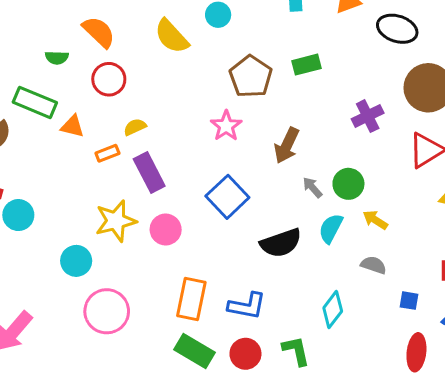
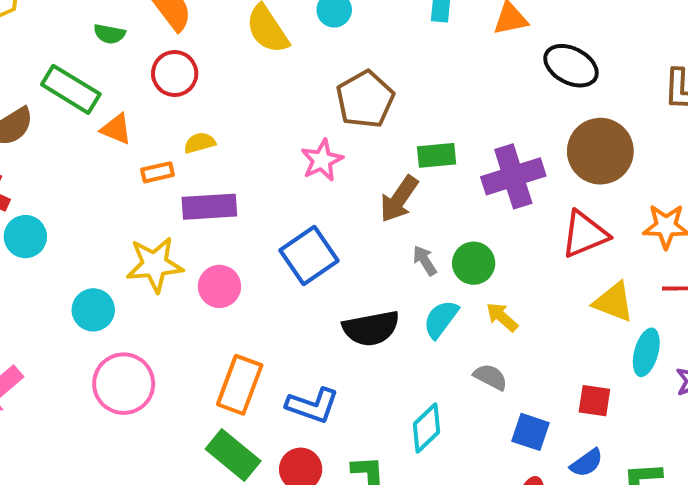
green rectangle: (307, 65) -> (437, 155), moved
purple cross: (368, 116) -> (513, 176), size x1.4
purple rectangle: (149, 172) -> (209, 207), turned -75
blue square: (409, 301) -> (530, 432), size x1.4

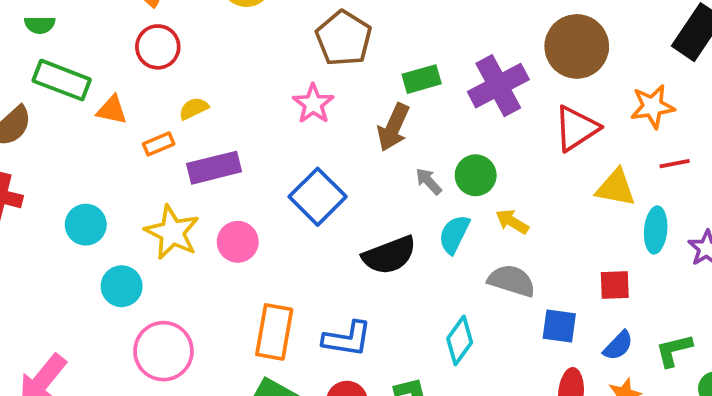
green semicircle: (109, 34) -> (40, 25), moved
cyan circle: (25, 237) -> (86, 225), moved
yellow star: (155, 265) -> (172, 232), turned -30
gray semicircle: (490, 377) -> (512, 281), size x1.4

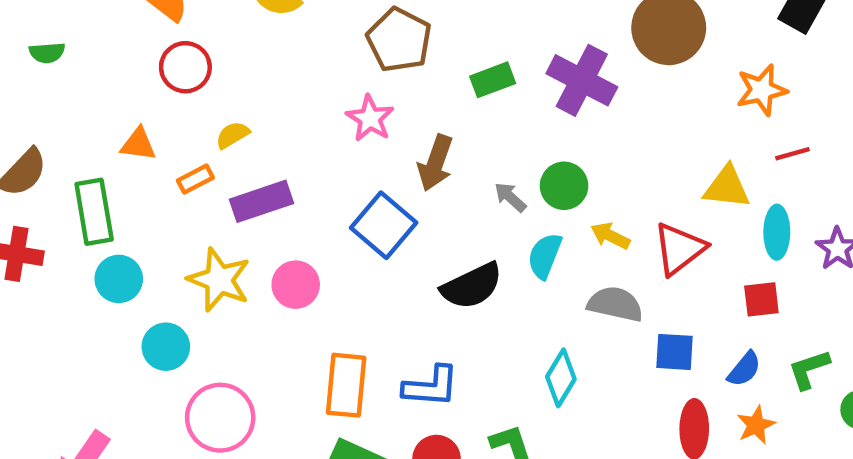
green rectangle: (62, 80) -> (94, 212), moved, turned 64
purple cross: (498, 86) -> (582, 80), turned -30
brown arrow: (393, 127) -> (435, 163), moved
red triangle: (576, 128) -> (679, 249), moved
red square: (615, 285) -> (761, 299), moved

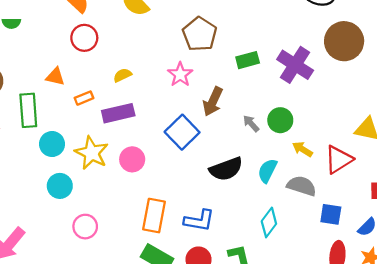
yellow semicircle: (232, 135) -> (122, 75), moved
cyan semicircle: (545, 256) -> (267, 171), moved
cyan circle: (119, 279) -> (52, 144), moved
pink circle: (220, 418) -> (85, 227), size x0.7

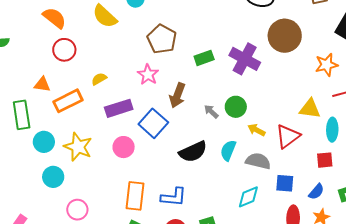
orange rectangle: (84, 98) -> (68, 101), size x1.8
purple rectangle: (118, 113) -> (119, 108), moved
pink circle: (132, 159) -> (124, 147), moved
cyan diamond: (269, 222) -> (248, 197), moved, turned 35

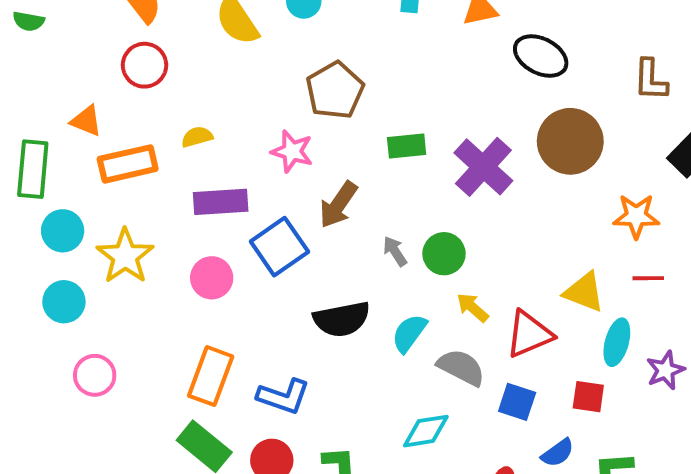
pink star: (148, 75) -> (292, 151), turned -30
blue square: (285, 183) -> (517, 402), moved

